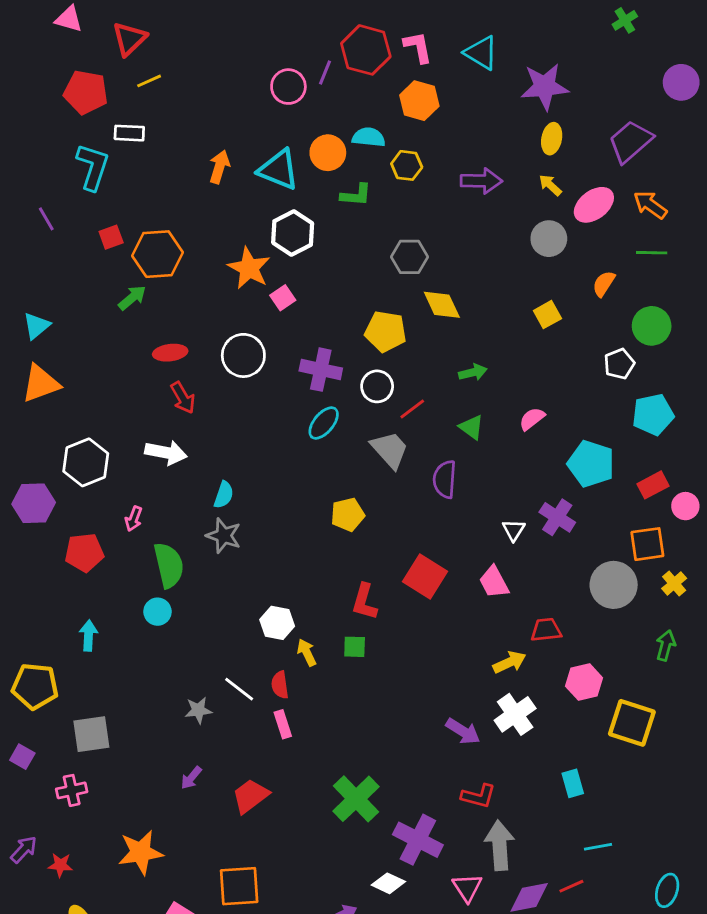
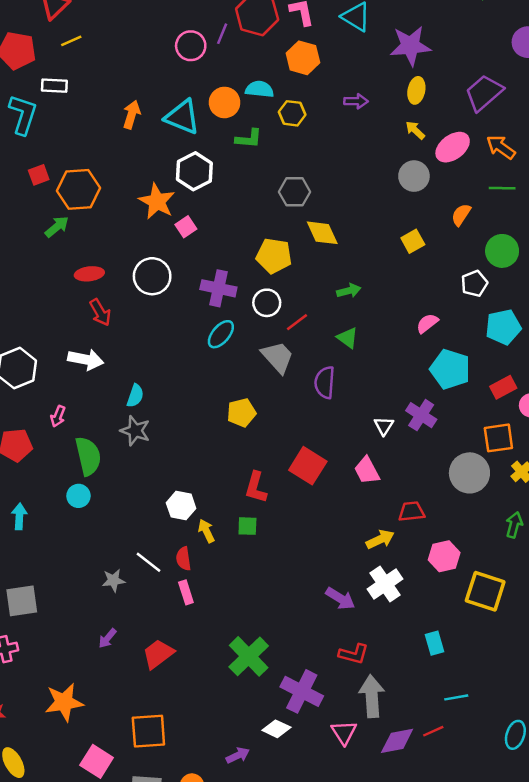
purple arrow: (481, 181) -> (356, 101), moved, size x0.7
pink semicircle: (532, 419) -> (427, 323), moved

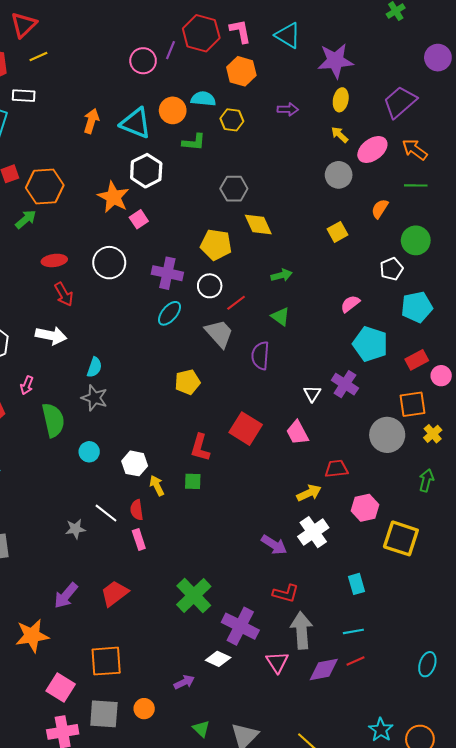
cyan circle: (78, 496) -> (89, 452), moved
purple arrow: (107, 638) -> (66, 596), moved, size x1.5
cyan line: (456, 697) -> (353, 631), moved

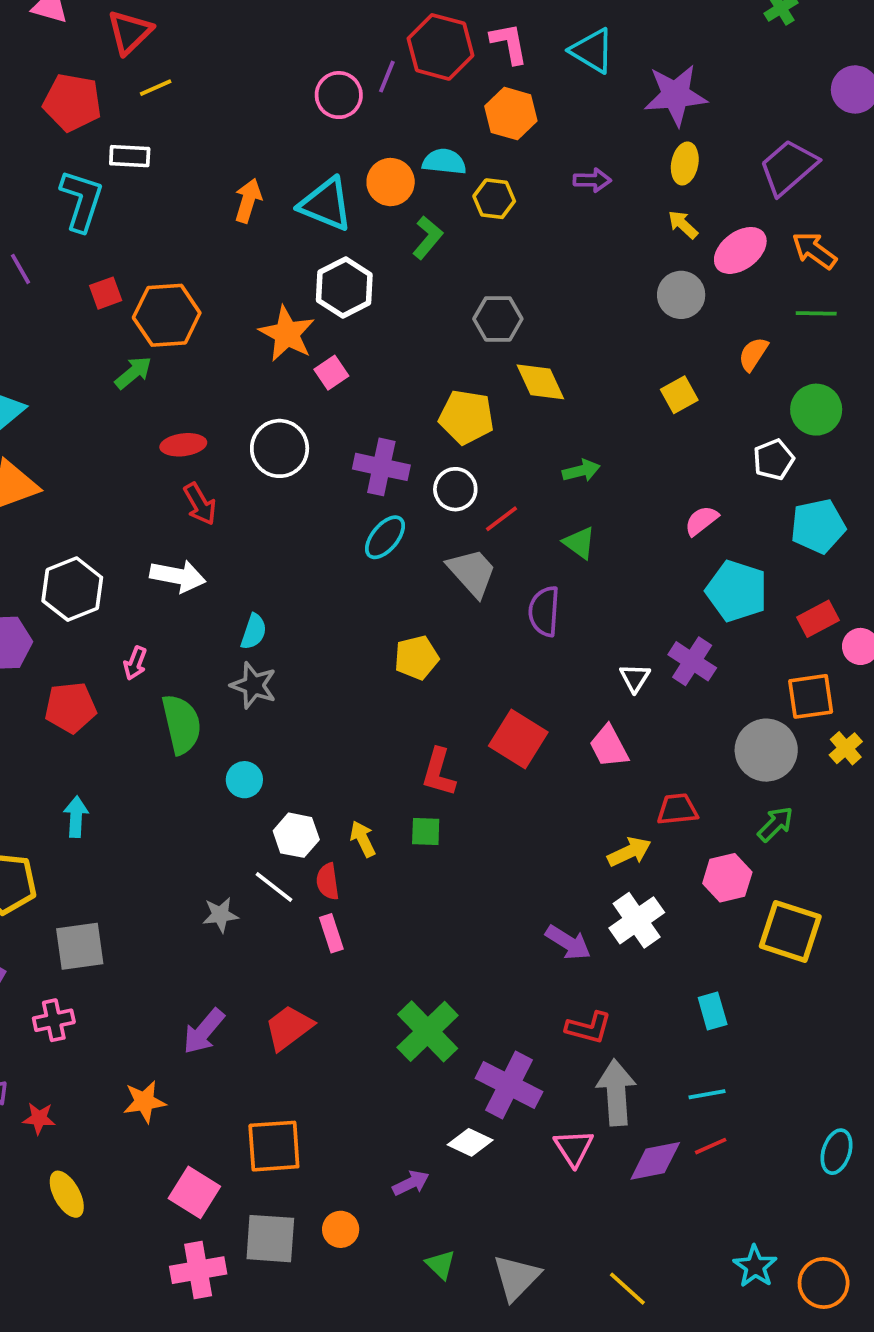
green L-shape: (194, 142) -> (428, 238), turned -55
white hexagon: (135, 463) -> (296, 835), moved
green arrow: (426, 480) -> (775, 824), moved, turned 30
orange star: (32, 636) -> (144, 1102), size x0.7

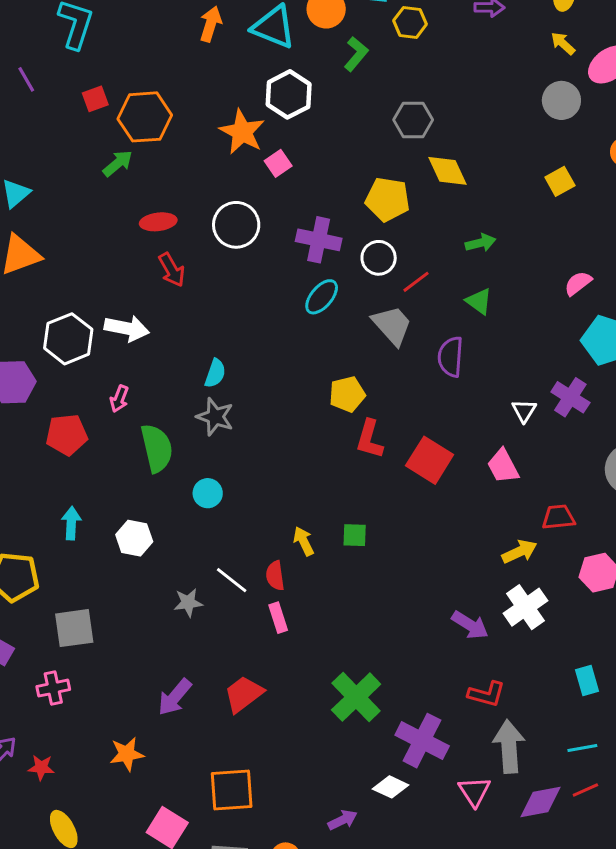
white arrow: (178, 576) -> (127, 328), moved
red L-shape: (439, 772) -> (370, 439), moved
white hexagon: (296, 835) -> (134, 538), moved

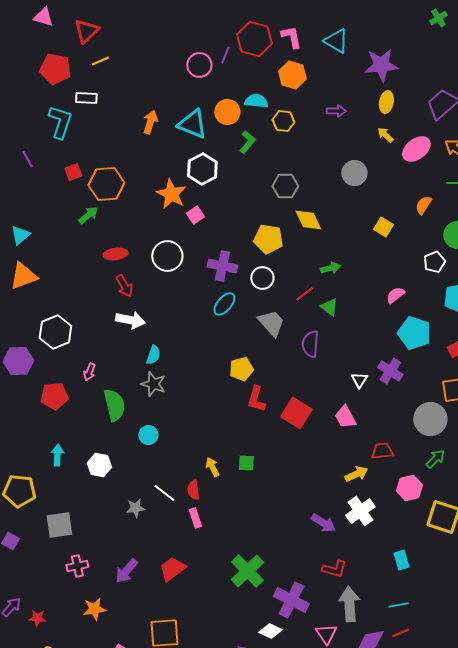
gray circle: (561, 100) -> (354, 173), moved
yellow square: (560, 181) -> (383, 227), turned -30
red line: (416, 282) -> (304, 294), moved
white arrow: (127, 328) -> (130, 320), moved
pink cross: (53, 688) -> (77, 566), moved

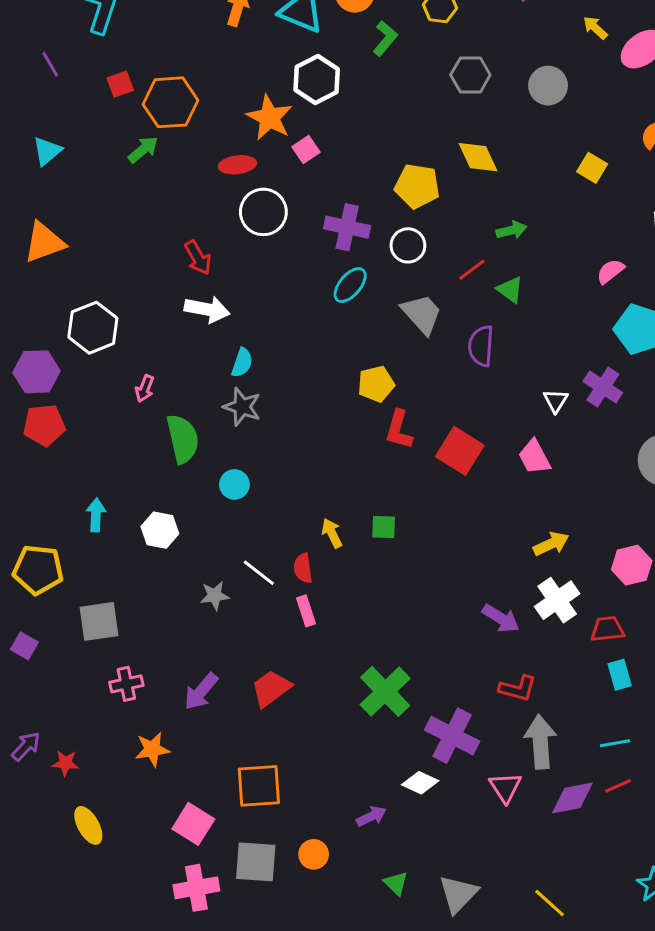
gray hexagon: (285, 186) -> (470, 75), moved
cyan triangle: (20, 235) -> (47, 151), moved
red ellipse: (115, 254) -> (237, 165), moved
red pentagon: (54, 396) -> (44, 425), moved
red trapezoid: (382, 451) -> (607, 629), moved

